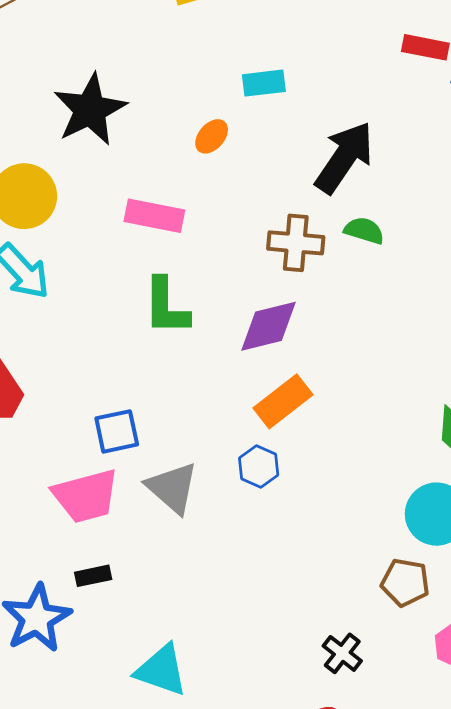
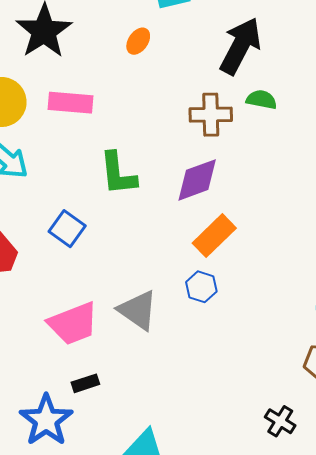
pink rectangle: (154, 216) -> (70, 103), moved
blue square: (117, 431) -> (67, 229), moved, turned -36

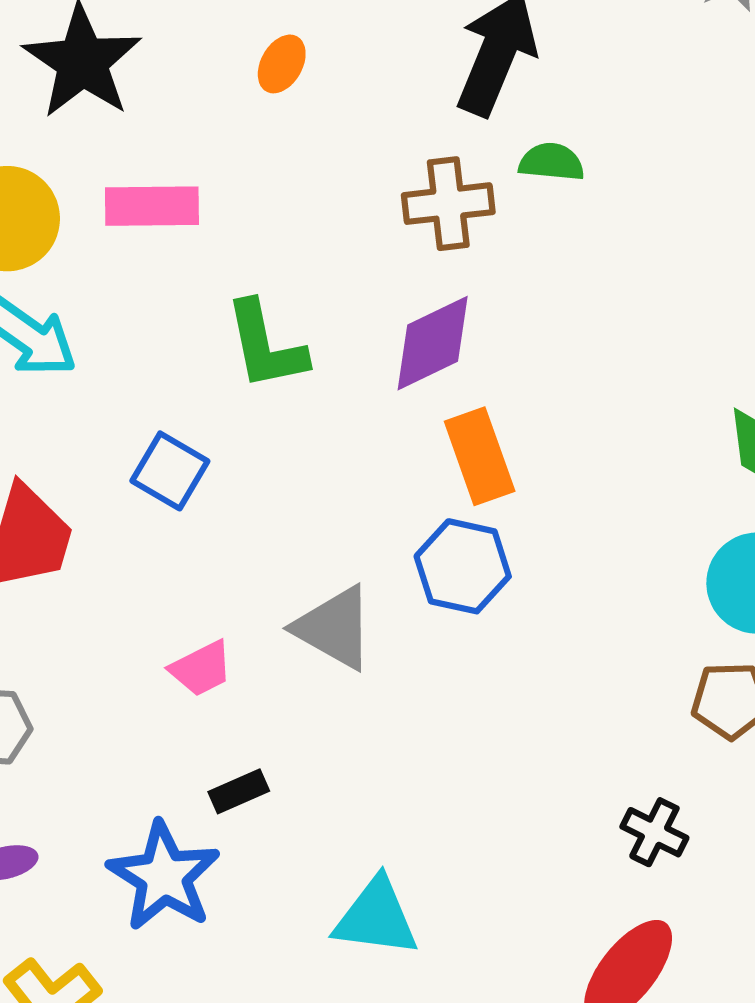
orange rectangle: (214, 236) -> (480, 456), turned -60
blue hexagon: (201, 287) -> (463, 566), size x1.4
pink trapezoid: (73, 324) -> (201, 669), size x0.6

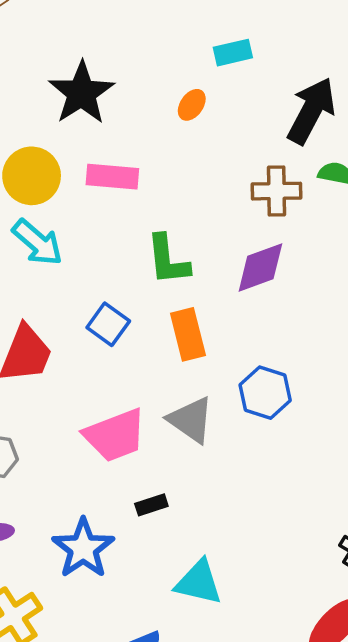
orange rectangle: (480, 456) -> (188, 334), moved
pink trapezoid: (201, 669) -> (115, 435), size x1.8
black rectangle: (239, 791) -> (151, 505), moved

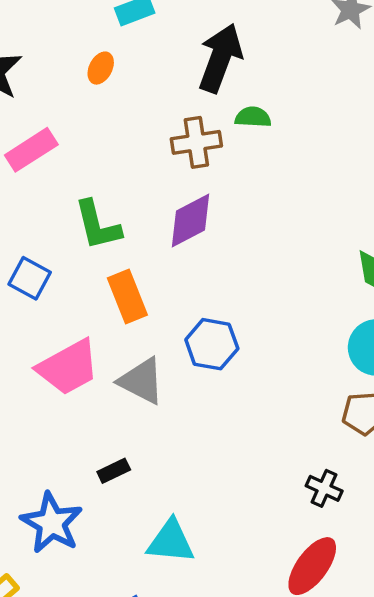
pink rectangle: (112, 177) -> (31, 150), turned -30
blue square: (108, 324) -> (30, 278), moved
pink trapezoid: (115, 435) -> (68, 367), moved

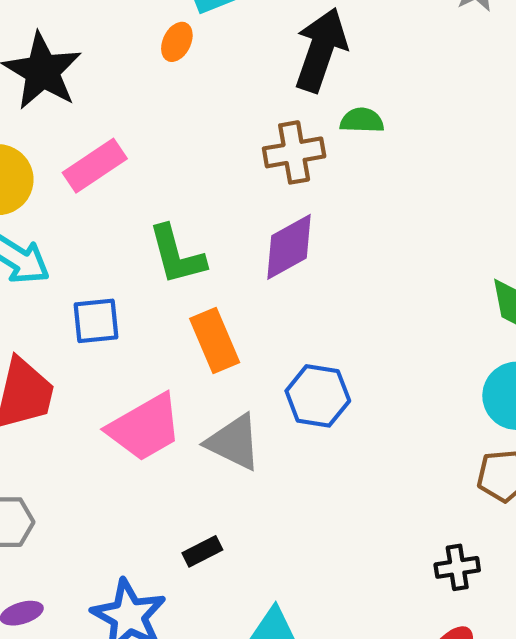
orange ellipse: (101, 68) -> (177, 42), moved
blue square: (30, 278) -> (96, 321), turned -33
black cross: (324, 488) -> (457, 567), turned -32

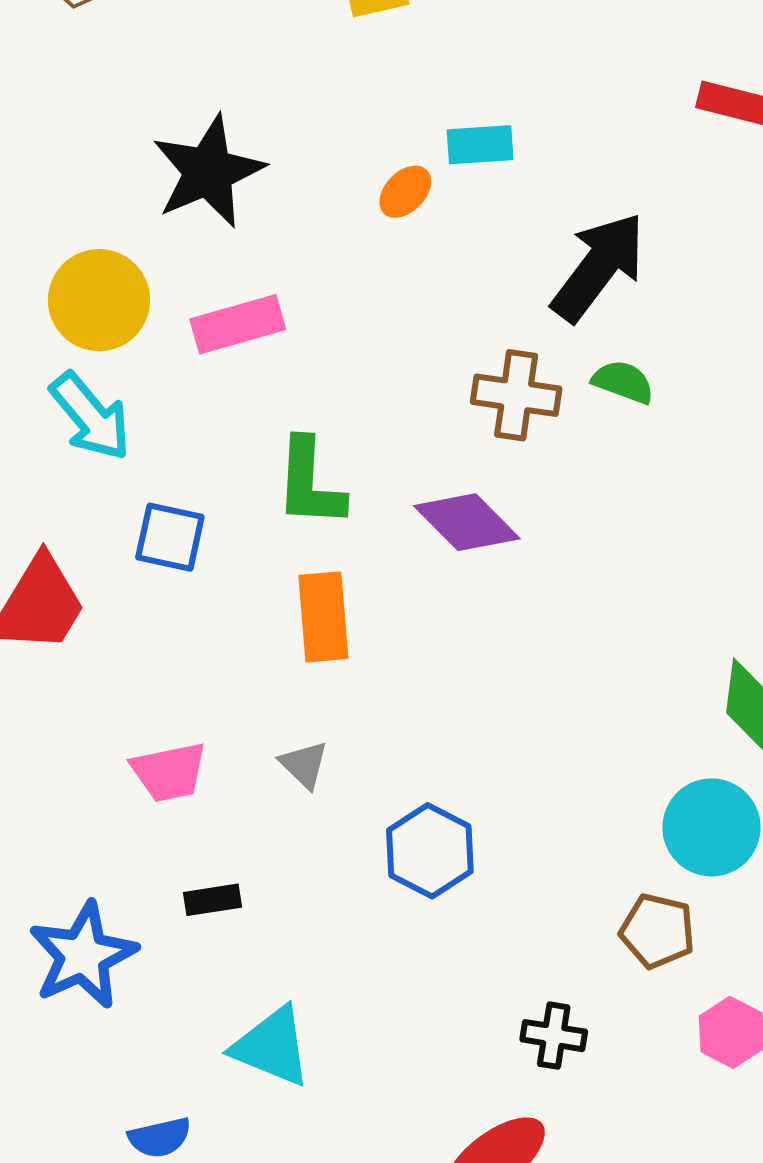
purple diamond: (289, 247) -> (467, 522), turned 56
blue hexagon: (318, 396) -> (430, 851), moved
pink trapezoid: (145, 428) -> (169, 772), moved, size x0.7
gray triangle: (234, 442) -> (304, 765), size x0.6

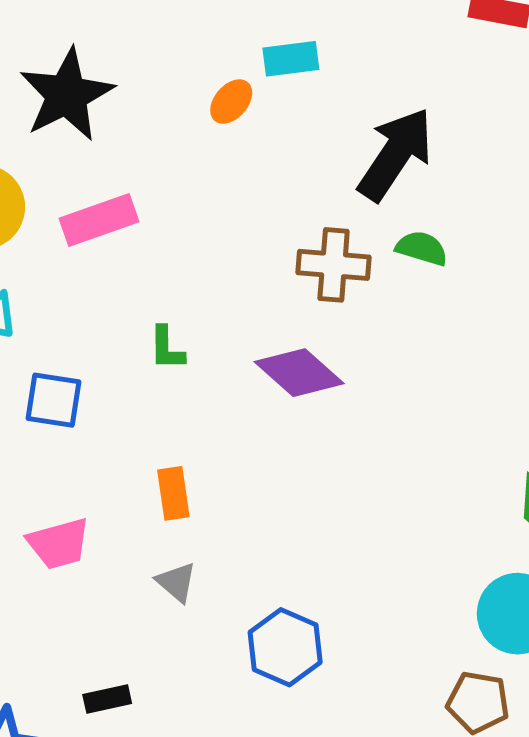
green L-shape: (310, 483) -> (167, 348), size x0.6
orange rectangle: (323, 617) -> (173, 493), moved, size x0.7
pink trapezoid: (169, 772) -> (59, 544), moved

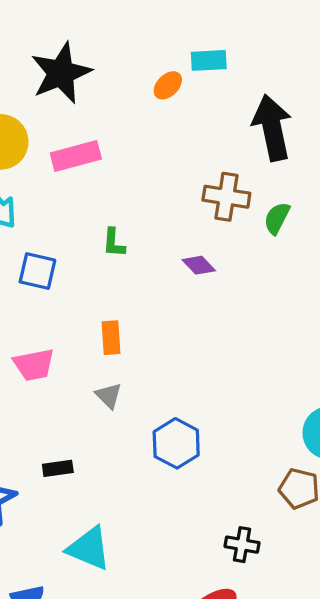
black arrow: (395, 154) -> (272, 128), turned -50
green semicircle: (422, 248) -> (277, 218), moved, turned -84
purple diamond: (299, 373) -> (199, 265), size x0.6

